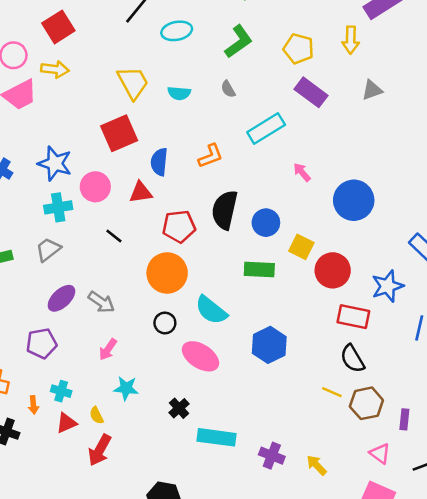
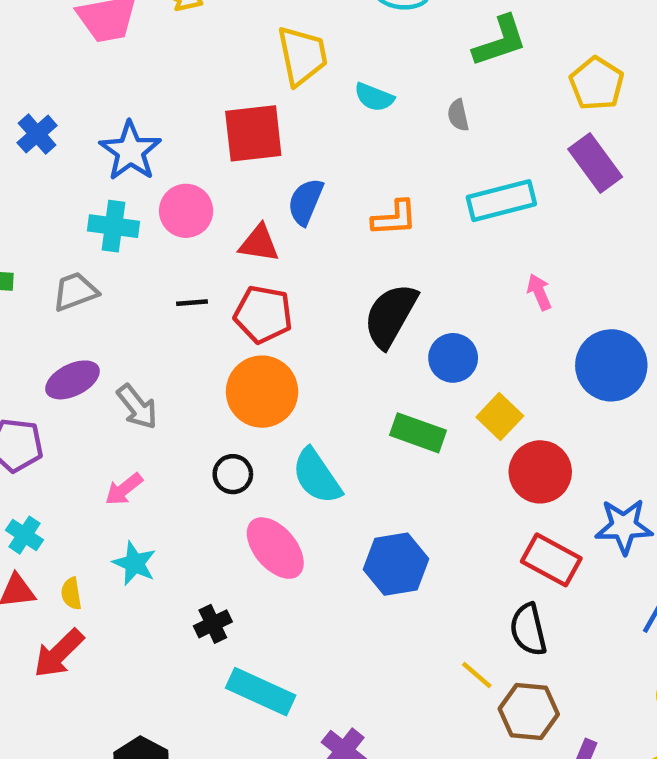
red pentagon: (179, 227) -> (263, 314), moved
black line: (114, 236) -> (192, 303), turned -60

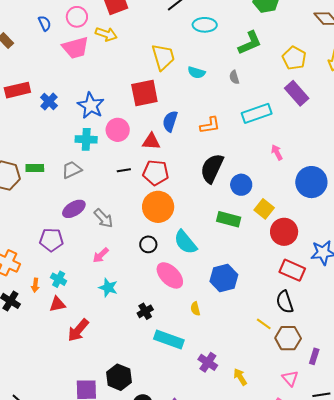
yellow semicircle: (71, 594) -> (195, 309), moved

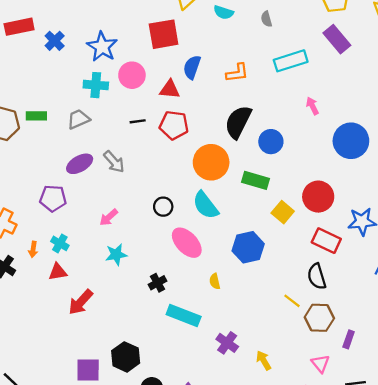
orange circle: (158, 207) -> (211, 162), moved
yellow square: (264, 209) -> (283, 212), moved
gray arrow: (103, 218) -> (114, 162), moved
cyan star: (108, 288) -> (116, 254), turned -30

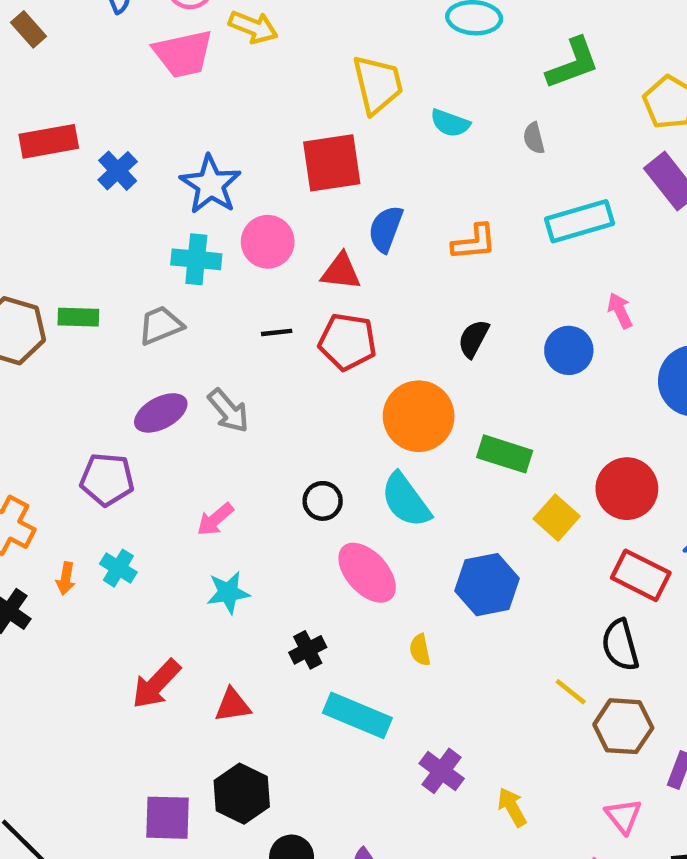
black semicircle: (238, 122) -> (473, 339), size x0.6
blue circle: (271, 142) -> (569, 350), moved
red triangle: (58, 272) -> (233, 705), moved

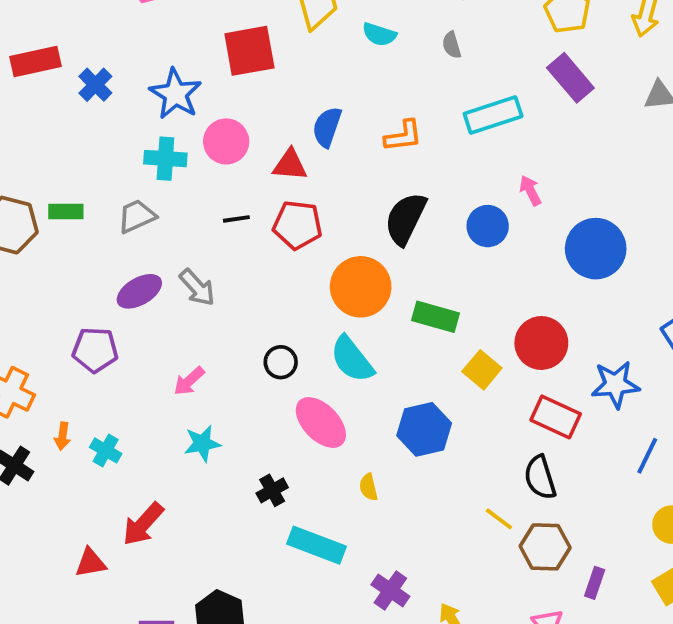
red square: (332, 163) -> (249, 51), moved
black semicircle: (473, 339) -> (405, 219), size x1.6
cyan cross: (118, 568) -> (106, 450), moved
red triangle: (233, 705) -> (91, 563), moved

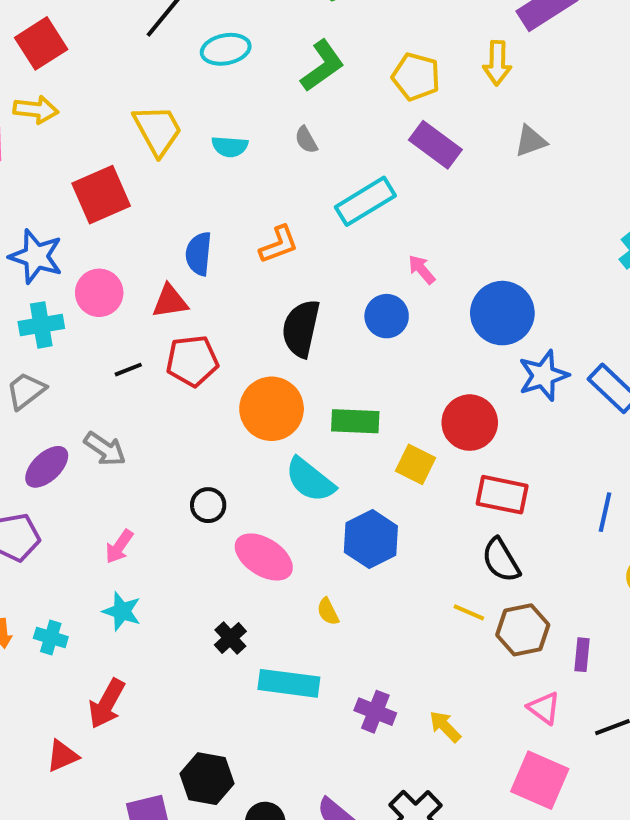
cyan semicircle: (352, 359) -> (310, 480), moved
blue star: (615, 384) -> (543, 376), moved
cyan star: (202, 443) -> (122, 611), moved, turned -30

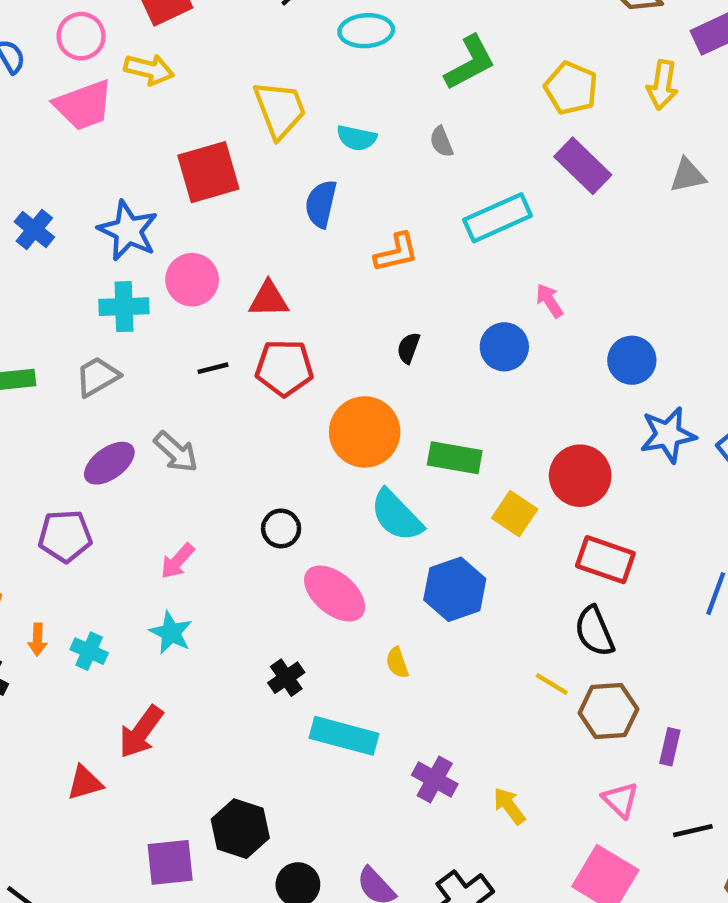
blue semicircle: (199, 254) -> (321, 204), moved
blue circle: (502, 313) -> (632, 360), size x0.7
black semicircle: (301, 328) -> (408, 348), size x0.5

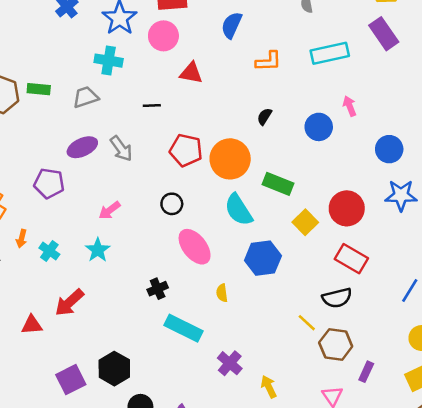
pink circle: (192, 280) -> (163, 36), moved
red pentagon: (284, 368) -> (186, 150), moved
black semicircle: (594, 631) -> (337, 298), turned -92
purple square: (170, 862) -> (71, 380), turned -32

